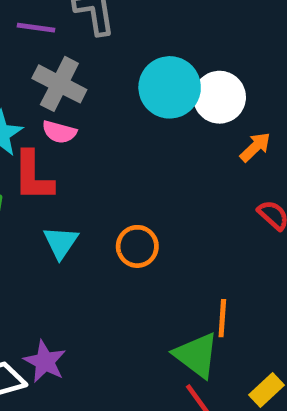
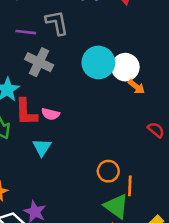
pink semicircle: (59, 132) -> (50, 114), moved
orange arrow: (255, 147) -> (136, 87), moved, turned 84
orange circle: (137, 246) -> (108, 171), moved

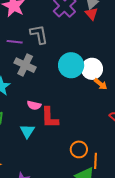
red L-shape: (26, 112) -> (50, 118), moved

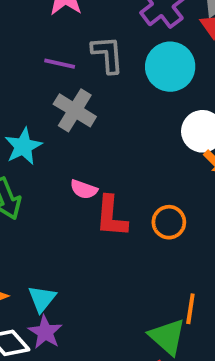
cyan circle: (71, 65) -> (170, 67), moved
cyan triangle: (27, 131) -> (42, 299), moved
orange circle: (79, 149) -> (169, 222), moved

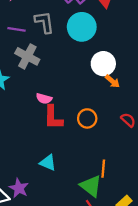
pink semicircle: (84, 189) -> (44, 99), moved
cyan triangle: (42, 299) -> (48, 163), moved, turned -42

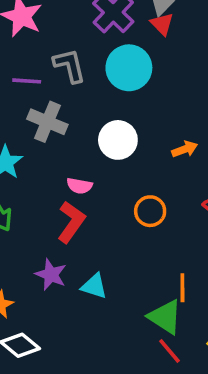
white circle: (103, 64) -> (118, 140), moved
orange arrow: (112, 81) -> (185, 149), turned -56
red L-shape: (53, 117) -> (71, 222), moved, turned -140
purple star: (19, 188) -> (51, 275), moved

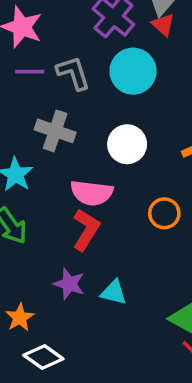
purple line: (27, 81) -> (30, 72), moved
pink semicircle: (79, 186) -> (92, 193), size x1.6

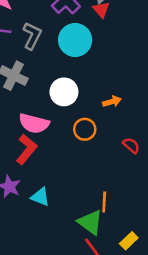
gray L-shape: (73, 73) -> (32, 36), turned 36
orange circle: (164, 213) -> (85, 129), moved

